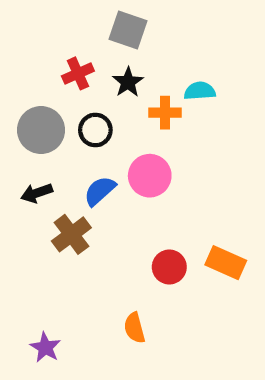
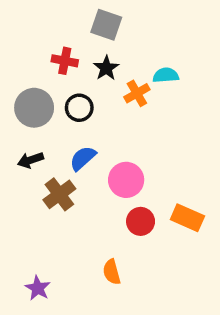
red cross: (78, 73) -> (65, 61), turned 35
orange cross: (165, 113) -> (137, 93), turned -30
pink circle: (150, 176) -> (126, 180), moved

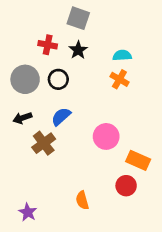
orange cross: (137, 93) -> (119, 79), moved, turned -30
pink circle: (126, 180) -> (106, 136), moved
red circle: (141, 221) -> (126, 186), moved

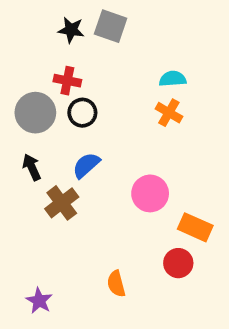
red cross: (48, 45) -> (67, 81), moved
black star: (78, 50) -> (71, 30), moved, turned -30
black arrow: (22, 118) -> (32, 167), turned 84

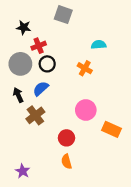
black star: (71, 30) -> (24, 27), moved
red cross: (67, 81) -> (39, 46), turned -32
orange cross: (169, 113) -> (85, 68), moved
blue semicircle: (86, 165) -> (41, 89), moved
red circle: (178, 263) -> (66, 138), moved

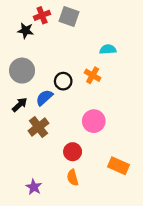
red cross: (39, 46) -> (42, 15), moved
black circle: (47, 64) -> (63, 81), moved
black arrow: (18, 95) -> (20, 105), turned 72
orange rectangle: (112, 129) -> (118, 166), moved
purple star: (23, 171) -> (34, 187), moved

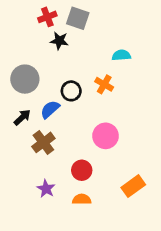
black star: (26, 31) -> (59, 41), moved
orange rectangle: (118, 166) -> (133, 186), turned -60
orange semicircle: (73, 178) -> (82, 199), turned 105
purple star: (34, 187) -> (46, 189), moved

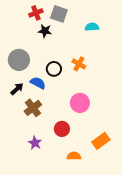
cyan semicircle: (121, 55) -> (92, 27), moved
blue semicircle: (50, 109) -> (38, 83), turned 70
orange semicircle: (82, 199) -> (74, 156), moved

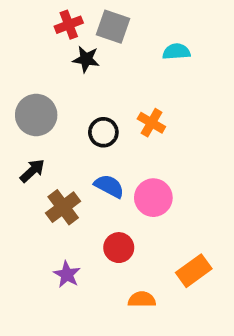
blue semicircle: (38, 83) -> (109, 186), moved

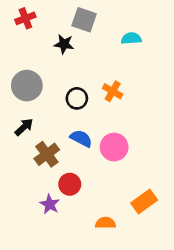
red cross: (69, 25) -> (25, 18), moved
red circle: (119, 248) -> (70, 184), moved

